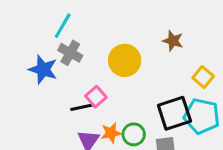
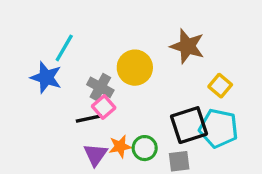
cyan line: (63, 26) -> (64, 48), moved
brown star: (173, 41) -> (187, 46), size x1.5
gray cross: (70, 53) -> (100, 87), moved

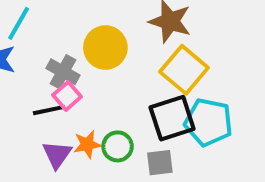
yellow square: (220, 86) -> (184, 70), moved, size x1.6

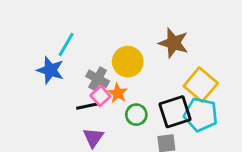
yellow square: (184, 70) -> (201, 85), moved
orange star: (87, 144) -> (118, 93), moved, turned -30
green circle: (118, 146) -> (136, 115), moved

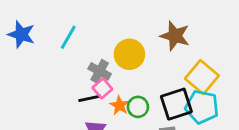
blue star: (50, 70) -> (21, 34), moved
orange star: (118, 93) -> (119, 105), moved

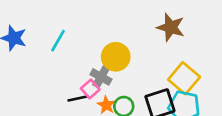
brown star: (175, 36) -> (171, 27), moved
gray cross: (100, 71) -> (101, 77), moved

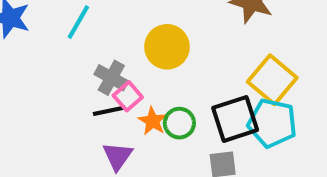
gray cross: (101, 77) -> (111, 78), moved

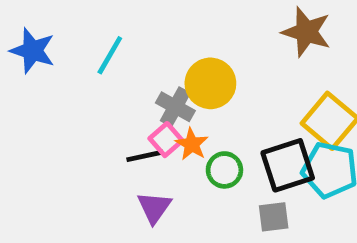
gray cross: (111, 78) -> (175, 107), moved
orange star: (153, 121) -> (192, 144), moved

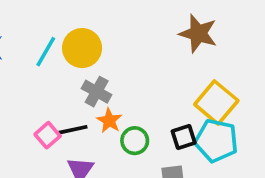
yellow circle: (210, 83) -> (82, 48), moved
pink square: (166, 140) -> (48, 135), moved
black square: (288, 165) -> (184, 137), size x0.6

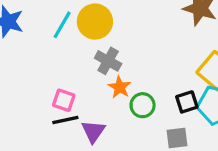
black line: (73, 130) -> (65, 120), moved
pink square: (48, 135) -> (64, 100), turned -30

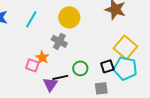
yellow circle: (95, 22) -> (69, 17), moved
orange star: (120, 87) -> (42, 57), moved
black line: (65, 120) -> (60, 77), moved

